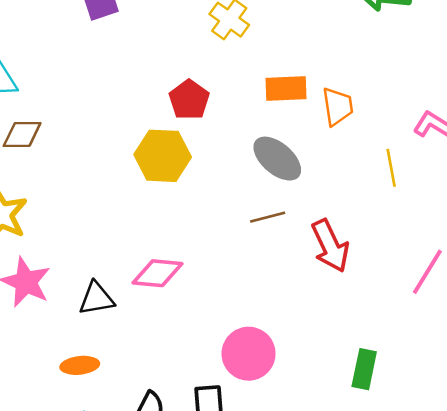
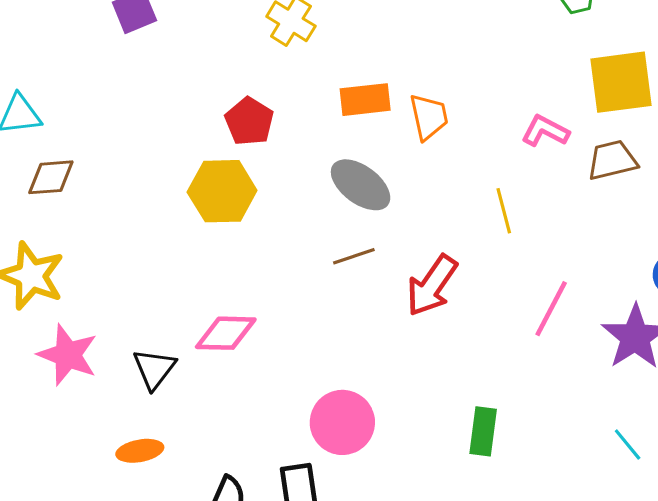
yellow line: (391, 168) -> (504, 211), moved
red arrow: (330, 246) -> (432, 286), turned 64
black triangle: (96, 299) -> (154, 369), turned -39

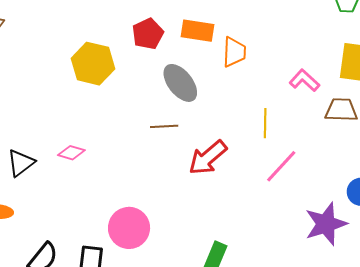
red pentagon: (249, 121) -> (148, 34), moved
pink line: (551, 309) -> (281, 166), moved
pink diamond: (226, 333) -> (71, 153), size x0.7

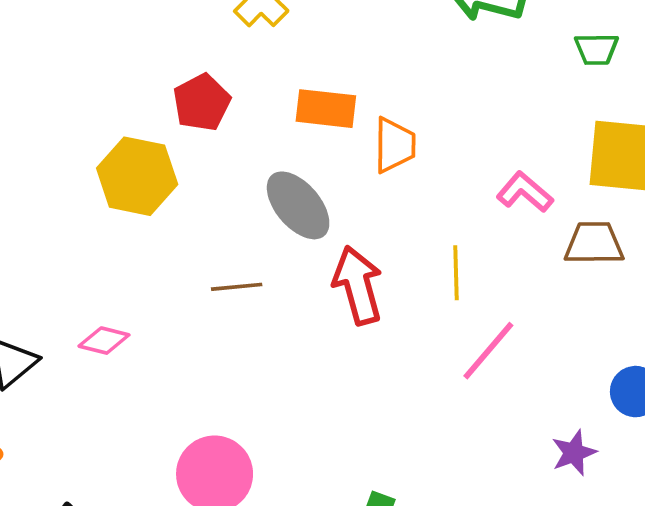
red pentagon: (148, 34) -> (202, 102), moved
brown line: (164, 126) -> (237, 287), moved
red arrow: (208, 158) -> (358, 285), moved, turned 117
purple star: (326, 224) -> (574, 453), size x0.6

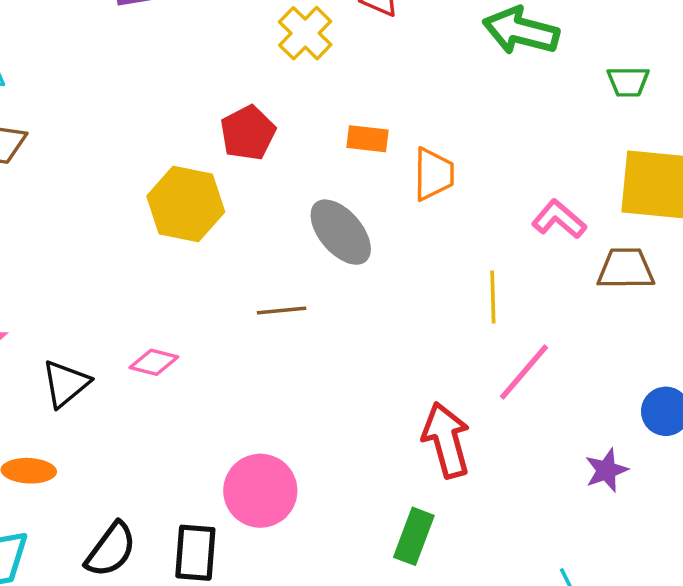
orange rectangle: (326, 109) -> (368, 139), size x0.7
red arrow: (358, 285) -> (446, 440), moved

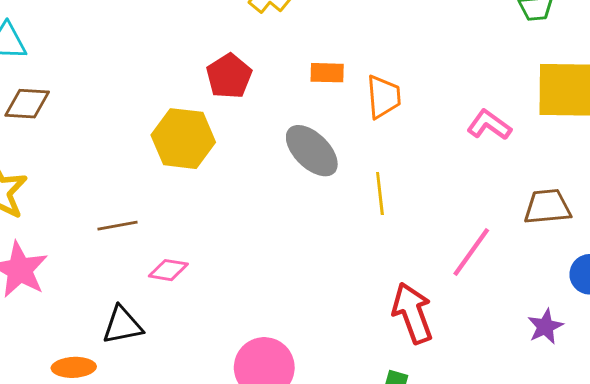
brown trapezoid: (626, 269) -> (547, 207), moved
yellow line: (493, 297) -> (380, 193), moved
brown line: (282, 310) -> (117, 226), moved
black triangle: (66, 384) -> (123, 325), moved, turned 33

